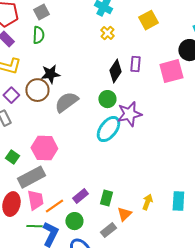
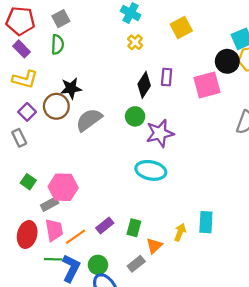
cyan ellipse: (108, 129) -> (151, 170), moved, turned 64
pink hexagon: (44, 148) -> (63, 187), moved
gray rectangle: (31, 177) -> (50, 204), size x0.6
cyan rectangle: (178, 201) -> (206, 222), moved
green circle: (74, 221) -> (98, 265), moved

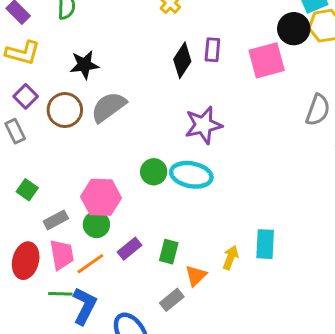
brown circle: (56, 106) -> (65, 110), moved
green circle: (135, 116) -> (154, 172), moved
pink hexagon: (63, 187) -> (101, 197), moved
green circle: (98, 265) -> (96, 224), moved

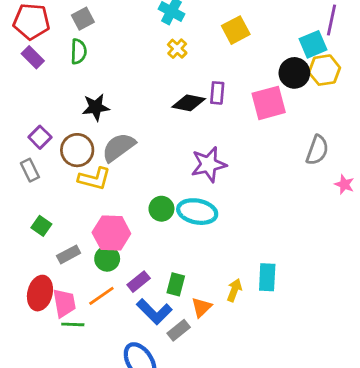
yellow L-shape: (23, 53) -> (94, 179), moved
black diamond: (182, 60) -> (189, 103), turned 68
pink trapezoid: (62, 255) -> (64, 303), moved
blue L-shape: (84, 306) -> (154, 312), moved, turned 108

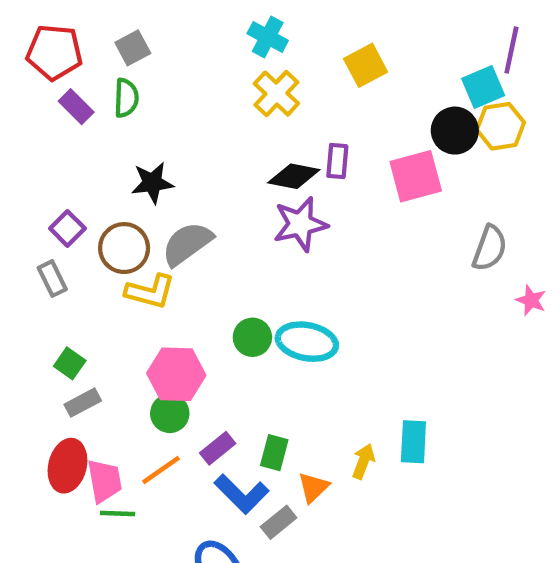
yellow cross: (177, 49) -> (276, 94), size x1.5
purple rectangle: (33, 57) -> (76, 107), moved
purple star: (209, 164) -> (300, 224), moved
gray rectangle: (69, 254) -> (83, 403), moved

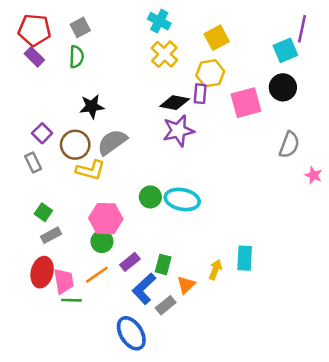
purple rectangle: (76, 107) -> (34, 57), moved
yellow hexagon: (501, 126) -> (210, 73), moved
black circle: (455, 131) -> (283, 87), moved
blue L-shape: (242, 494) -> (144, 289), turned 92

